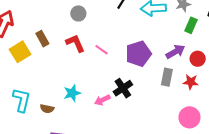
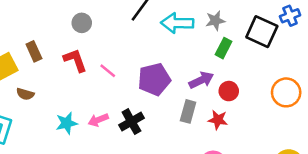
pink arrow: (102, 100) -> (98, 120), moved
brown semicircle: (47, 109) -> (25, 94), moved

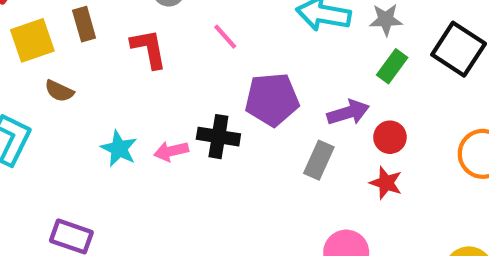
pink line: (108, 71) -> (225, 37), moved
red star: (218, 120) -> (386, 183), moved
black cross: (131, 122) -> (218, 137), moved, turned 30
cyan star: (67, 123) -> (119, 149), turned 30

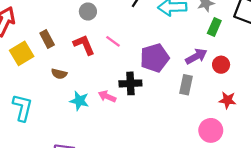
pink line: (225, 37) -> (113, 41), moved
brown semicircle: (59, 91) -> (59, 74), moved
pink arrow: (171, 151) -> (107, 96), turned 48
red star: (386, 183) -> (228, 100), moved

